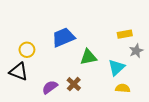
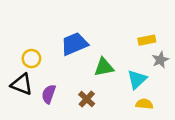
purple semicircle: (50, 87) -> (49, 94), moved, turned -35

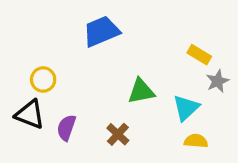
yellow rectangle: (147, 40) -> (199, 55), turned 42
blue trapezoid: (74, 44) -> (101, 31), moved

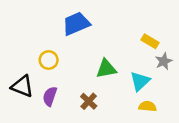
yellow circle: (43, 80) -> (49, 60), moved

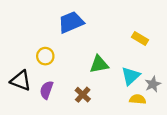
gray star: (164, 61) -> (153, 84), moved

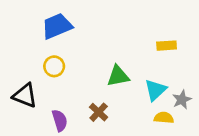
blue trapezoid: (71, 22) -> (57, 26), moved
yellow rectangle: (140, 39) -> (167, 46), turned -35
purple semicircle: (46, 90) -> (60, 120), moved, turned 144

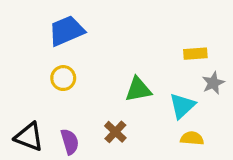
black triangle: (25, 95) -> (29, 137), moved
gray star: (182, 100) -> (213, 83), moved

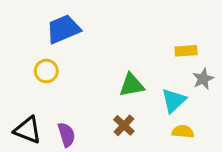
yellow circle: (63, 78) -> (46, 71), moved
brown cross: (115, 132) -> (124, 125), moved

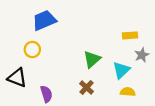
green triangle: (132, 85) -> (92, 59), turned -30
black triangle: (28, 130) -> (17, 78), moved

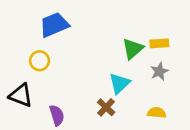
gray star: (142, 55) -> (159, 71), moved
green triangle: (92, 59) -> (133, 49), moved
cyan triangle: (121, 70) -> (119, 83), moved

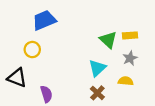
green triangle: (133, 49) -> (108, 40), turned -36
brown cross: (106, 107) -> (97, 93), moved
yellow semicircle: (157, 113) -> (126, 81), moved

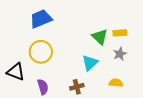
yellow circle: (32, 50) -> (41, 52), moved, size x1.5
yellow semicircle: (126, 81) -> (116, 83), moved
brown cross: (97, 93) -> (77, 87), moved, turned 32

